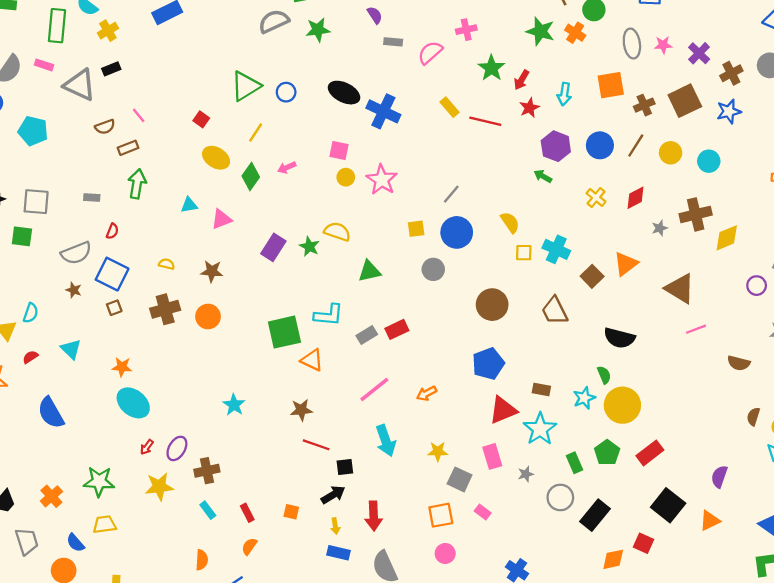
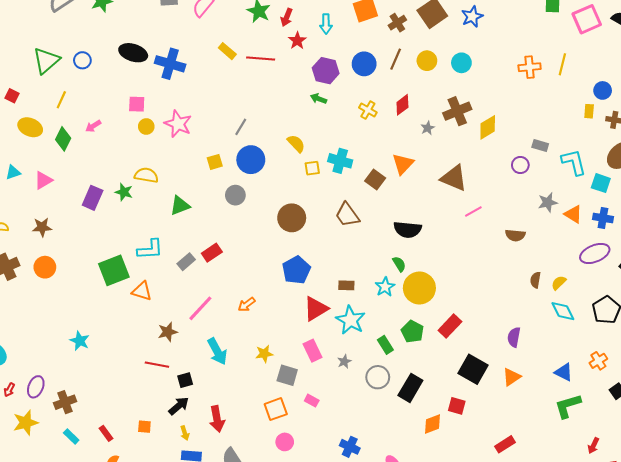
brown star: (301, 410) -> (168, 332), moved

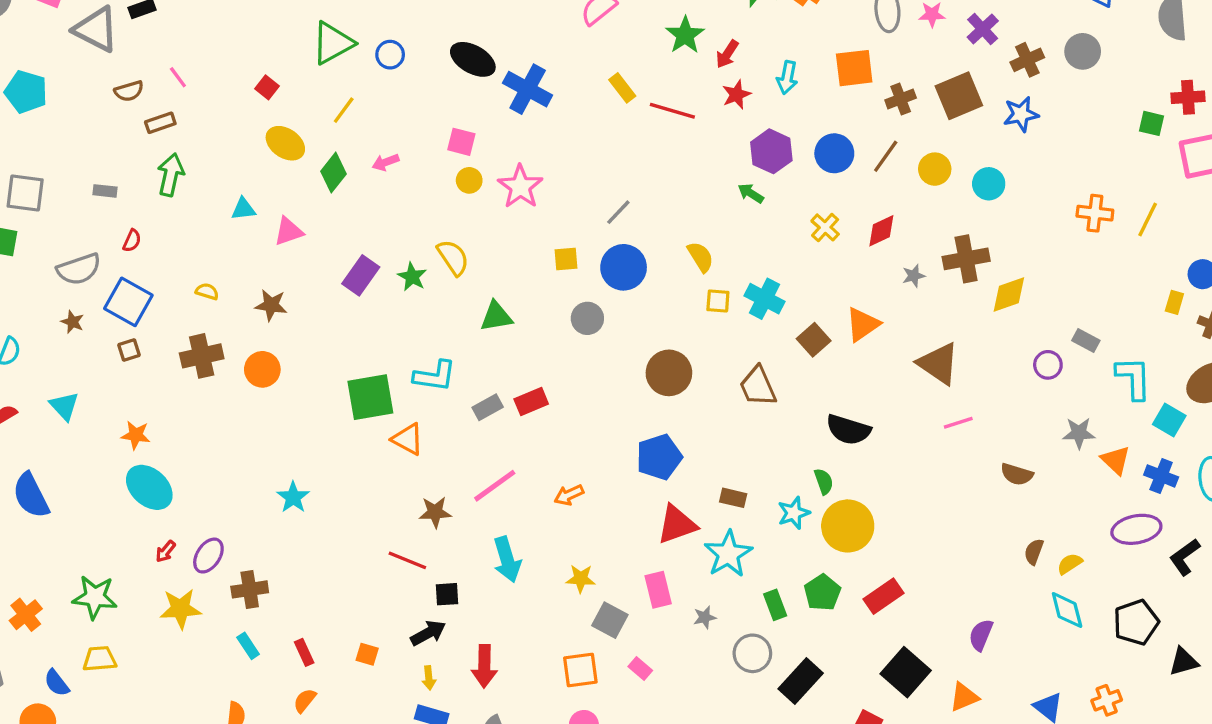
yellow semicircle: (146, 175) -> (453, 257), turned 35

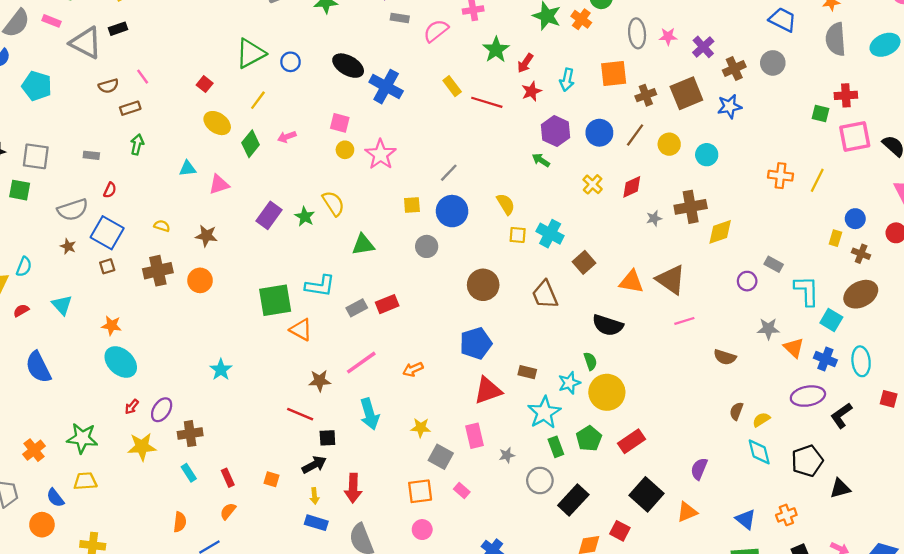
green arrow: (171, 175) -> (137, 144), size x0.7
orange triangle: (863, 324) -> (631, 282), moved, turned 44
cyan star: (728, 554) -> (544, 413), moved

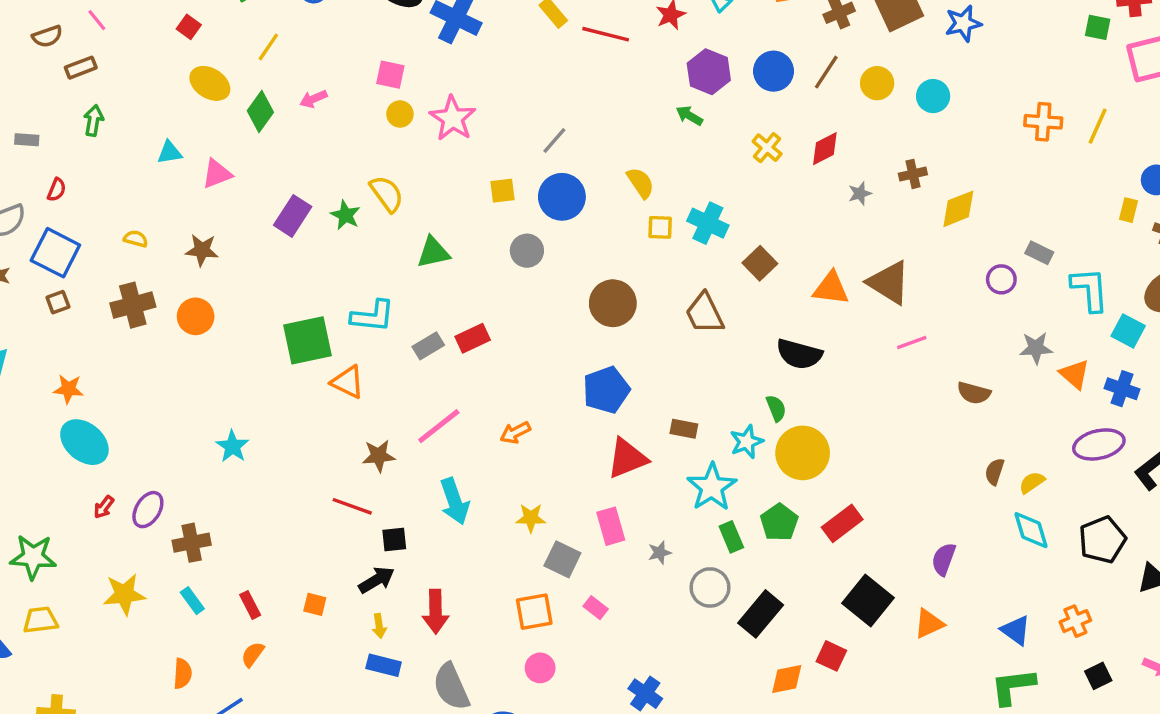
brown cross: (691, 207) -> (913, 174), size x0.6
yellow star: (142, 447) -> (124, 594), moved

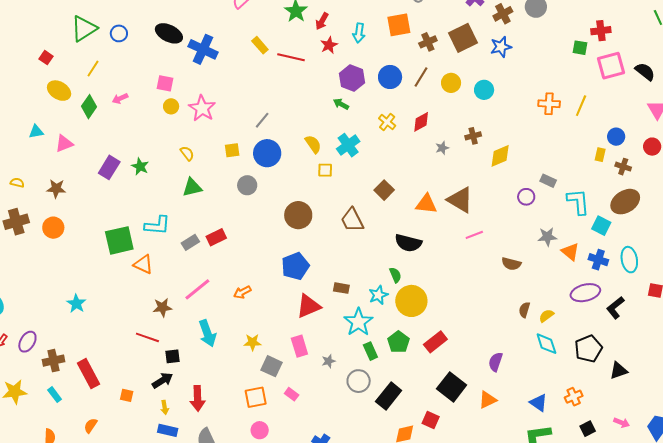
yellow semicircle: (387, 194) -> (187, 153), moved, size x0.7
cyan cross: (708, 223) -> (348, 145), moved, turned 30
red rectangle: (250, 605) -> (89, 374), moved, size x1.8

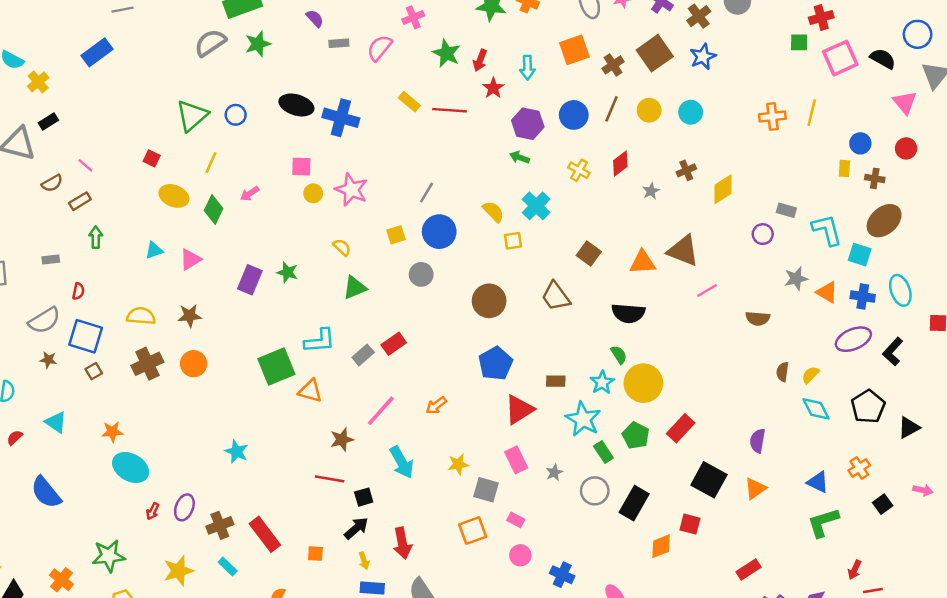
yellow semicircle: (17, 183) -> (141, 316), size x1.6
pink circle: (260, 430) -> (520, 555), moved

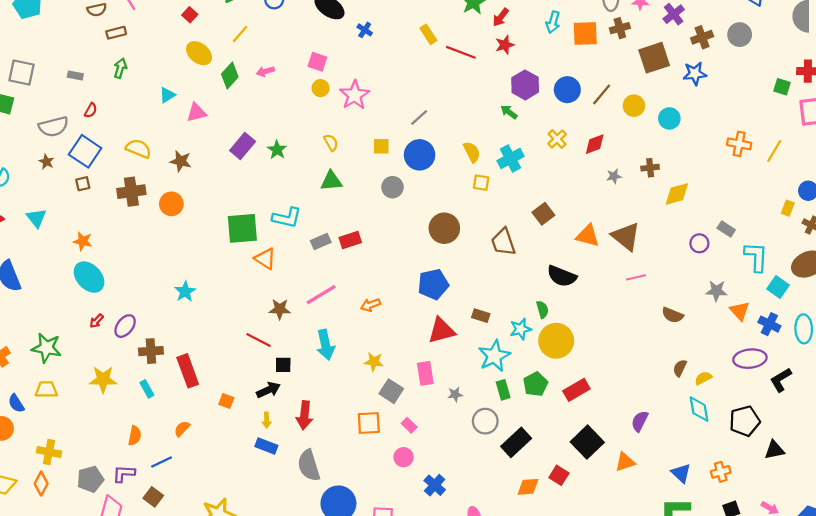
brown cross: (613, 65) -> (620, 28), moved
cyan arrow: (527, 68) -> (553, 22), moved
blue cross: (341, 118) -> (365, 30), size x0.5
cyan triangle: (154, 250) -> (167, 95), turned -30

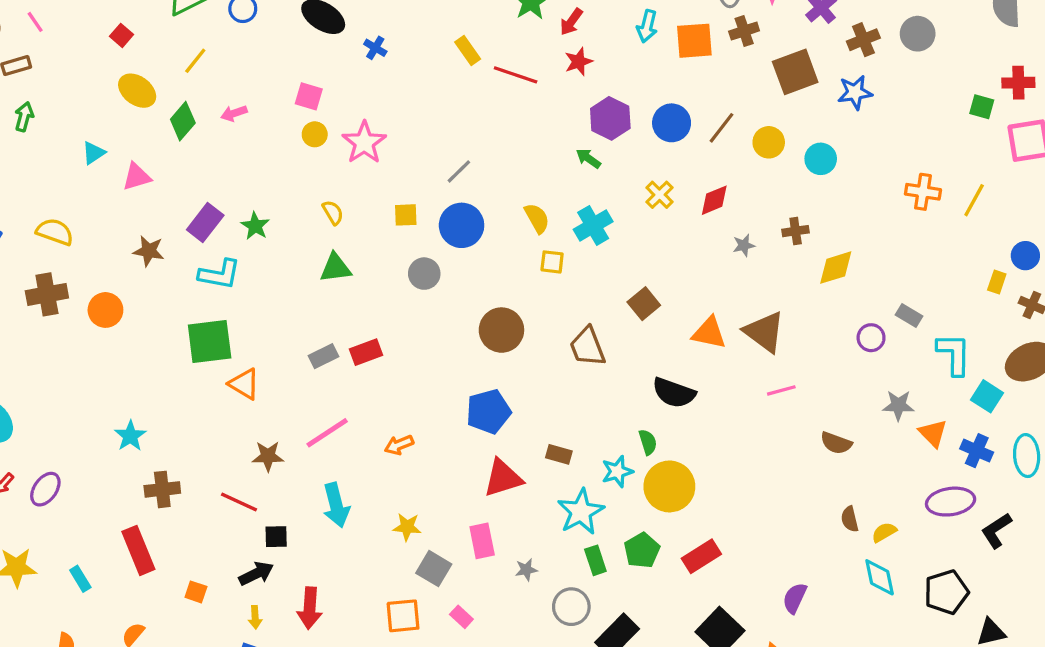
brown star: (181, 161) -> (149, 251), moved
cyan L-shape: (287, 218) -> (220, 274), moved
brown cross: (151, 351) -> (162, 489), moved
brown semicircle: (680, 368) -> (850, 519), turned -36

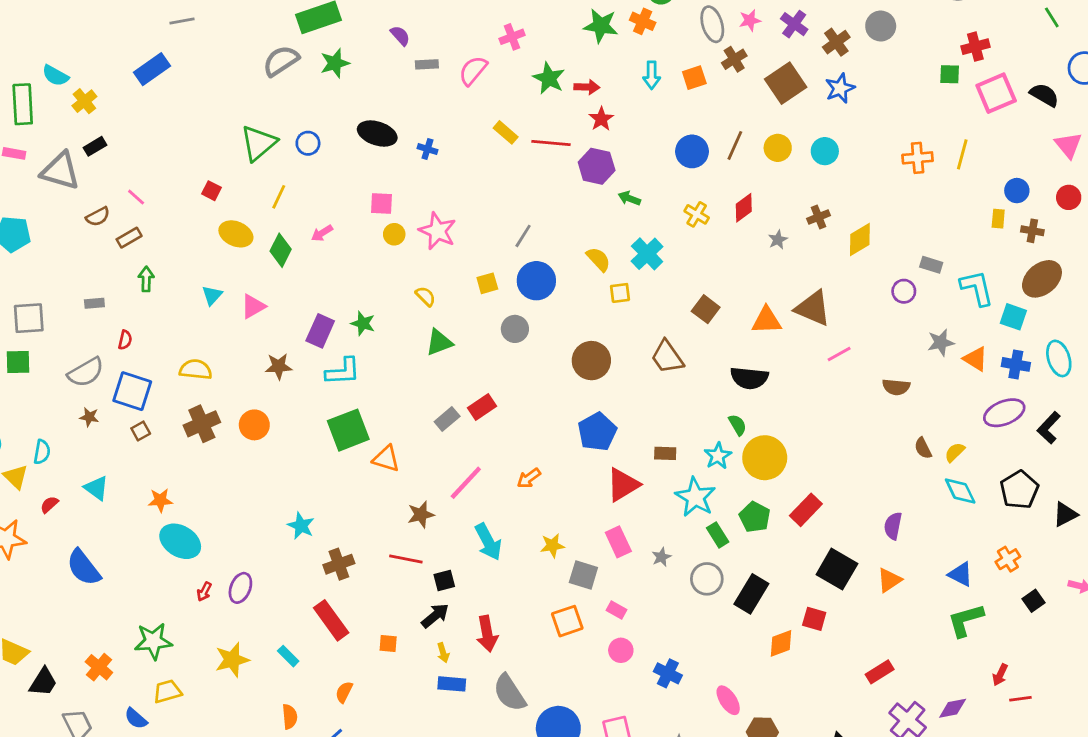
red arrow: (571, 22) -> (587, 87), turned -110
orange square: (694, 41) -> (694, 78), size x0.7
purple hexagon: (610, 118) -> (597, 166), moved

